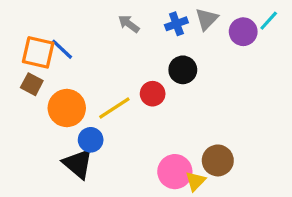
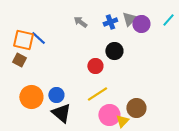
purple circle: (243, 32) -> (141, 24), moved
orange circle: (67, 108) -> (31, 97), moved
yellow line: (114, 108) -> (97, 94), moved
black triangle: (78, 164) -> (61, 113), moved

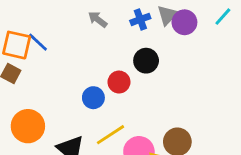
yellow line: (97, 94) -> (110, 135), moved
blue circle: (56, 95) -> (93, 98), moved

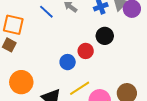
blue line: (38, 42) -> (46, 12), moved

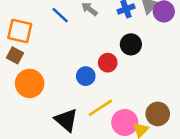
orange circle: (21, 82) -> (30, 83), moved

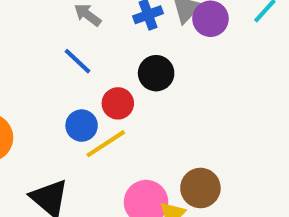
blue line: (60, 15) -> (78, 61), moved
yellow line: (100, 108) -> (106, 144), moved

